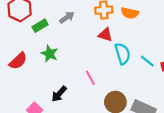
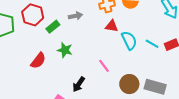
gray arrow: (67, 17) -> (75, 16), turned 32

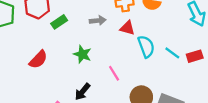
gray arrow: (75, 16) -> (98, 21), moved
green star: (65, 50) -> (82, 54), moved

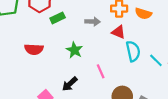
red semicircle: (38, 60) -> (34, 49), turned 42

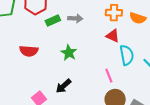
gray arrow: (93, 22) -> (75, 18), moved
pink line: (101, 71) -> (109, 76), moved

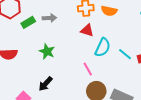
cyan semicircle: (127, 55) -> (103, 47), turned 42

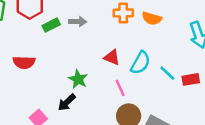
red triangle: (87, 30) -> (112, 57), moved
green star: (47, 51) -> (78, 79), moved

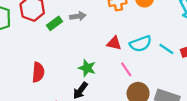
red semicircle: (24, 62) -> (38, 72), moved, turned -78
cyan semicircle: (140, 63) -> (141, 44), turned 50

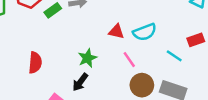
cyan line: (166, 49) -> (174, 56), moved
green star: (87, 68) -> (87, 58), turned 30

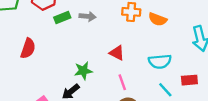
cyan semicircle: (145, 32) -> (160, 61), moved
red semicircle: (35, 63) -> (28, 48), moved

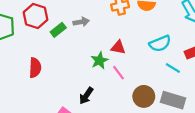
green star: (83, 71) -> (99, 61), moved
pink line: (122, 82) -> (118, 73), moved

